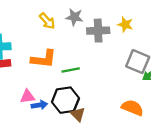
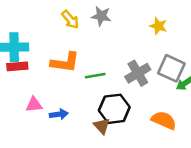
gray cross: (98, 31) -> (138, 73), moved, turned -30
pink triangle: (27, 97) -> (34, 105), moved
black hexagon: (65, 100) -> (114, 109), moved

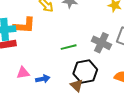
orange L-shape: (65, 62) -> (24, 25), moved
gray cross: (138, 73) -> (101, 43), turned -30

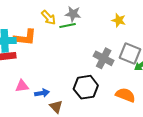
green line: (69, 47) -> (68, 26), moved
brown triangle: (77, 85) -> (56, 107), moved

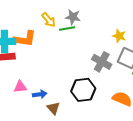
yellow star: (119, 20) -> (119, 36), moved

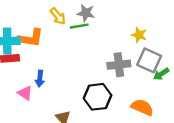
gray cross: (102, 62) -> (119, 65), turned -36
pink triangle: (20, 87) -> (25, 93), turned 40
blue arrow: (40, 94) -> (40, 79), moved, turned 104

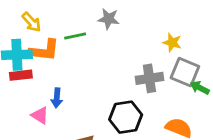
yellow arrow: (58, 16) -> (31, 22), moved
green line: (79, 26) -> (75, 36), moved
green arrow: (161, 74) -> (200, 88), turned 63

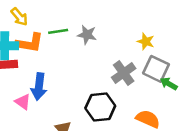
gray star: (109, 19) -> (87, 35), moved
gray cross: (149, 78) -> (124, 73), turned -30
blue arrow: (57, 98) -> (39, 87), size x1.5

